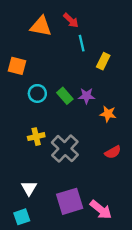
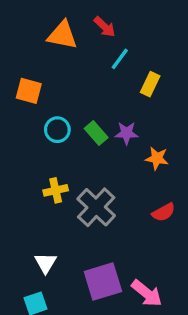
cyan line: (82, 43) -> (120, 59), turned 49

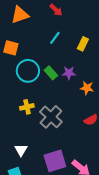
orange triangle: (62, 35) -> (20, 15), moved, turned -30
cyan line: (120, 59) -> (55, 38), moved
cyan circle: (57, 130) -> (28, 71), size x1.5

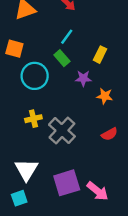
yellow rectangle: (83, 44) -> (100, 55), moved
green rectangle: (51, 73) -> (62, 58), moved
white triangle: (21, 150) -> (26, 170), size x1.5

